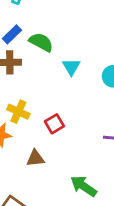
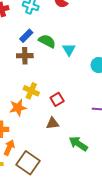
cyan triangle: (71, 67) -> (69, 50), moved
brown triangle: (35, 158) -> (53, 123), moved

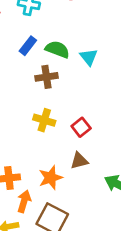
brown cross: (25, 56) -> (47, 77), moved
orange star: (18, 108) -> (51, 178), moved

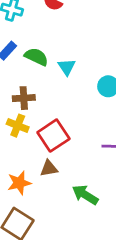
brown cross: (47, 77) -> (24, 98), moved
red square: (81, 127) -> (53, 136), size x1.6

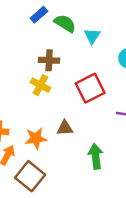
red square: (53, 136) -> (90, 88), moved
green arrow: (85, 195) -> (96, 156), turned 45

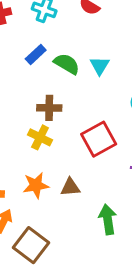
cyan triangle: (92, 36) -> (100, 66), moved
orange star: (36, 138) -> (36, 185), moved

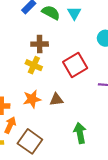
green arrow: (108, 219) -> (80, 133), moved

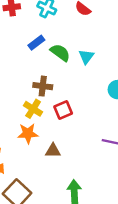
red square: (75, 65) -> (63, 110), moved, size x0.7
orange star: (32, 99) -> (28, 133), moved

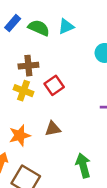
cyan triangle: (86, 57) -> (66, 26), turned 42
orange star: (28, 133) -> (20, 135), moved

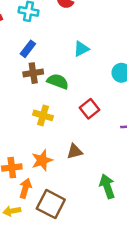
green semicircle: (39, 28) -> (58, 81), moved
brown cross: (28, 66) -> (33, 73), moved
red square: (54, 85) -> (90, 109), moved

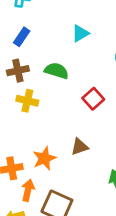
brown cross: (33, 73) -> (18, 71), moved
yellow cross: (43, 115) -> (27, 101), moved

